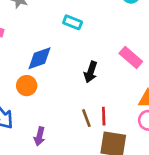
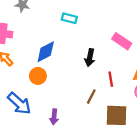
red line: (104, 116) -> (111, 79), moved
brown line: (86, 118) -> (91, 97), turned 56

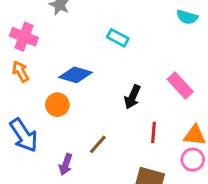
blue diamond: (46, 52) -> (75, 75), turned 30
brown line: (91, 97) -> (98, 144), moved

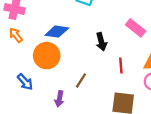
black arrow: (132, 97) -> (101, 42), turned -30
orange circle: (57, 105) -> (47, 56), size x1.5
blue arrow: (24, 135) -> (25, 82), size x0.7

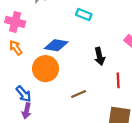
brown line: (81, 81) -> (79, 94), turned 32
purple arrow: (59, 99) -> (27, 111), moved

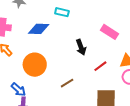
blue diamond: (56, 45) -> (39, 29), moved
red line: (118, 80) -> (100, 66), turned 64

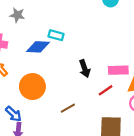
cyan rectangle: (62, 12) -> (56, 35), moved
pink rectangle: (109, 32) -> (118, 70), moved, turned -36

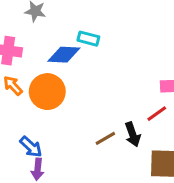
black arrow: (85, 69) -> (133, 134), moved
orange circle: (32, 87) -> (47, 92), moved

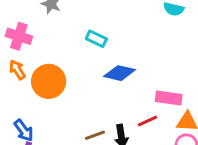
blue diamond: (64, 55) -> (120, 73), moved

